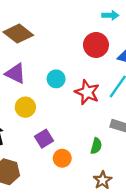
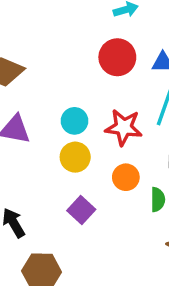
yellow circle: (25, 107) -> (75, 157), moved
orange circle: (62, 158) -> (126, 177), moved

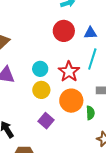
red star: (124, 127) -> (69, 72), turned 30
orange circle: (126, 177) -> (71, 101), size x1.5

